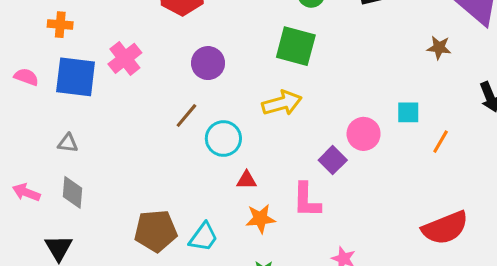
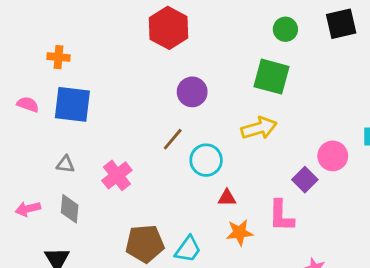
pink cross: (125, 58) -> (117, 175), moved
pink arrow: (26, 192) -> (28, 209), turned -35

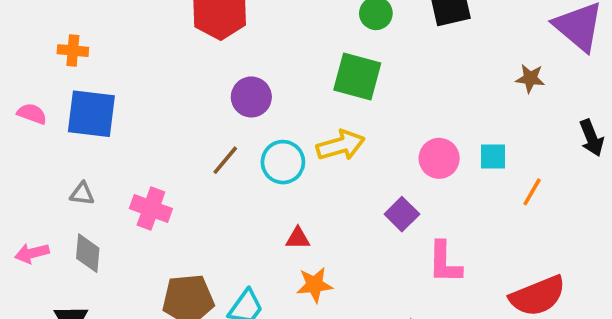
pink circle: (333, 156) -> (439, 158), moved
cyan circle: (206, 160) -> (283, 162), moved
pink cross: (117, 175) -> (151, 209), turned -32
pink L-shape: (281, 216) -> (445, 262), moved

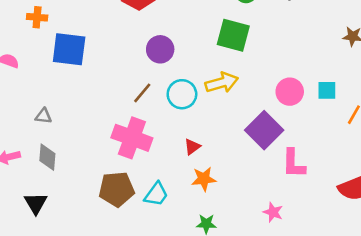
blue square: (91, 114) -> (69, 49), moved
pink cross: (151, 209) -> (132, 138), moved, size x1.4
purple square: (402, 214) -> (264, 130), size x1.6
red triangle: (298, 238) -> (192, 147), turned -36

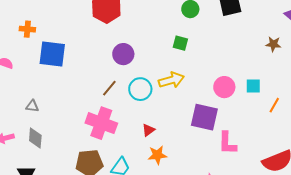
green square: (233, 35) -> (180, 43), size x0.6
purple square: (264, 130) -> (204, 117), turned -32

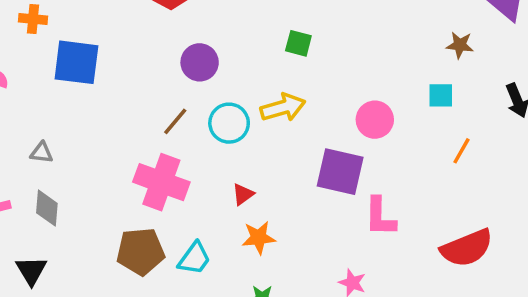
cyan square: (253, 86) -> (441, 95), moved

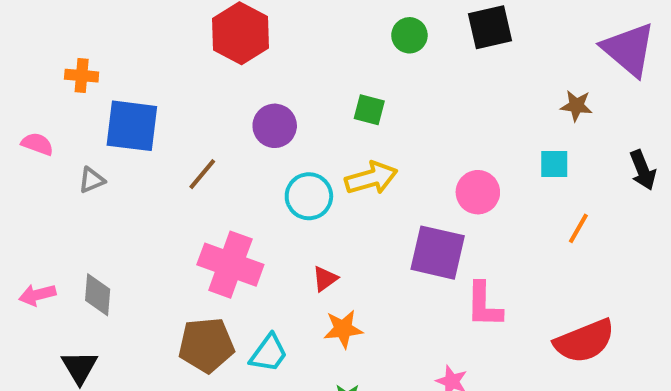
green square: (298, 43) -> (369, 110), moved
brown line: (175, 121) -> (202, 174), moved
gray triangle: (42, 153) -> (92, 180), moved, turned -30

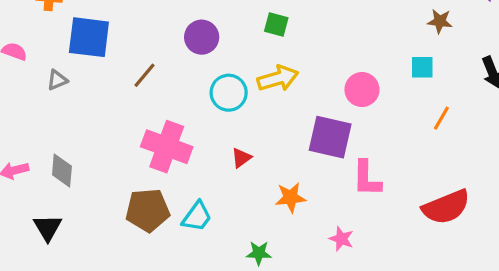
orange star: (343, 329) -> (291, 197), moved

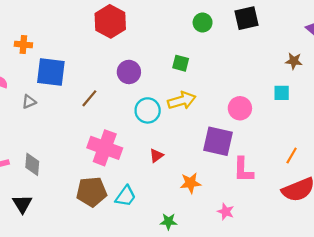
orange line: (441, 118) -> (292, 156), moved

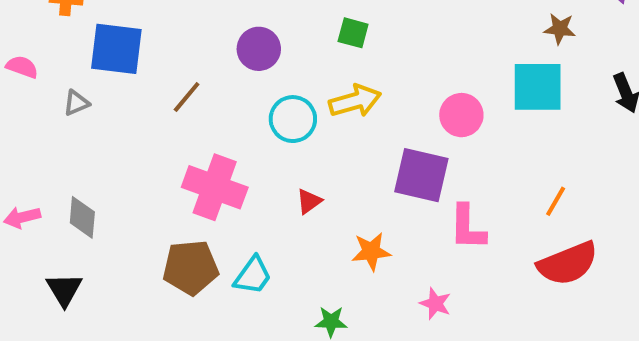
cyan square: (282, 93) -> (538, 87), size x1.8

